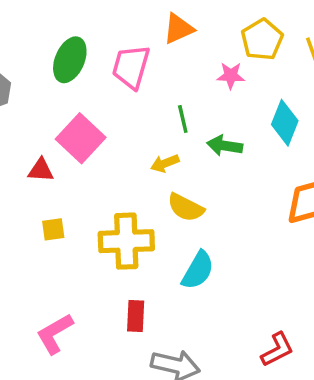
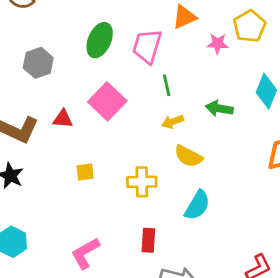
pink star: (231, 76) -> (218, 44), moved
green line: (183, 119) -> (167, 85), moved
red triangle: (41, 170) -> (63, 119), moved
yellow cross: (126, 241) -> (142, 182), size x0.7

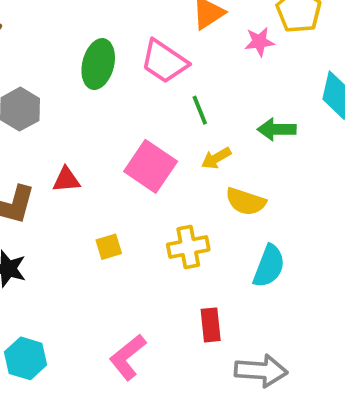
pink trapezoid: (147, 46) -> (164, 61), turned -63
pink square: (107, 101) -> (151, 166), moved

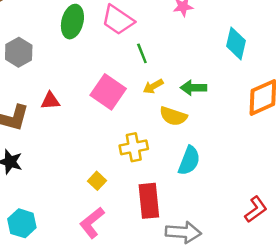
green arrow: (277, 129) -> (193, 88), moved
yellow square: (109, 247) -> (97, 181), moved, turned -30
red rectangle: (211, 325) -> (149, 201), size x1.5

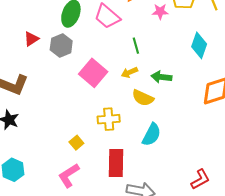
gray hexagon: (19, 52) -> (61, 45), moved
green line: (142, 53) -> (136, 46), moved
red triangle: (50, 101) -> (31, 39), moved, turned -35

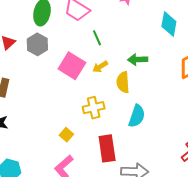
green line: (136, 46) -> (97, 38), moved
yellow arrow: (129, 72) -> (100, 67), moved
yellow semicircle: (143, 98) -> (123, 82), turned 70

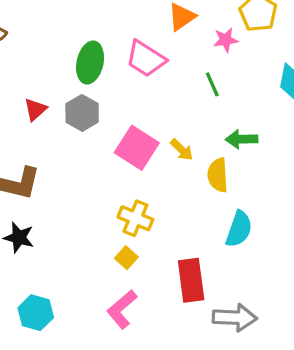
green line: (97, 38) -> (212, 84), moved
yellow arrow: (100, 67) -> (182, 150), turned -105
yellow cross: (94, 108) -> (135, 218), moved, turned 35

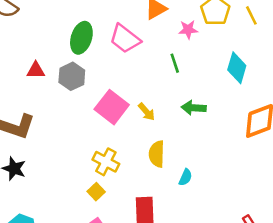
red triangle: (35, 109) -> (36, 70), turned 36
yellow semicircle: (218, 175) -> (157, 154), moved
cyan semicircle: (239, 229) -> (185, 177), size x0.6

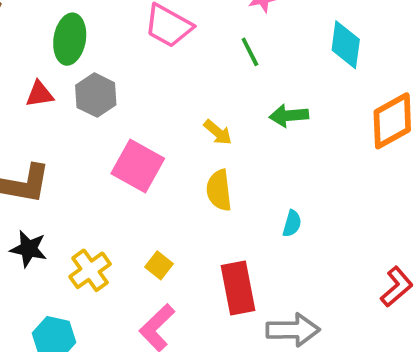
green ellipse: (81, 38) -> (70, 39), moved
pink square: (112, 107) -> (138, 166), moved
yellow semicircle: (157, 154) -> (219, 190), moved
yellow cross: (106, 162) -> (90, 270), moved, turned 35

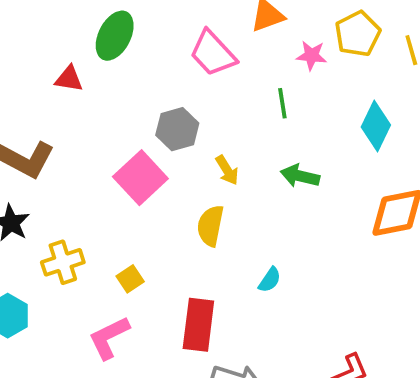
gray hexagon: (96, 95) -> (177, 129), moved

